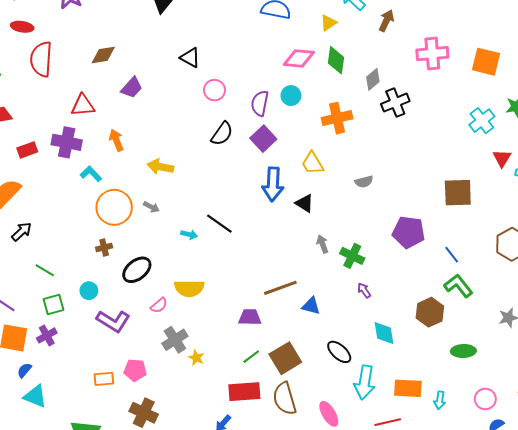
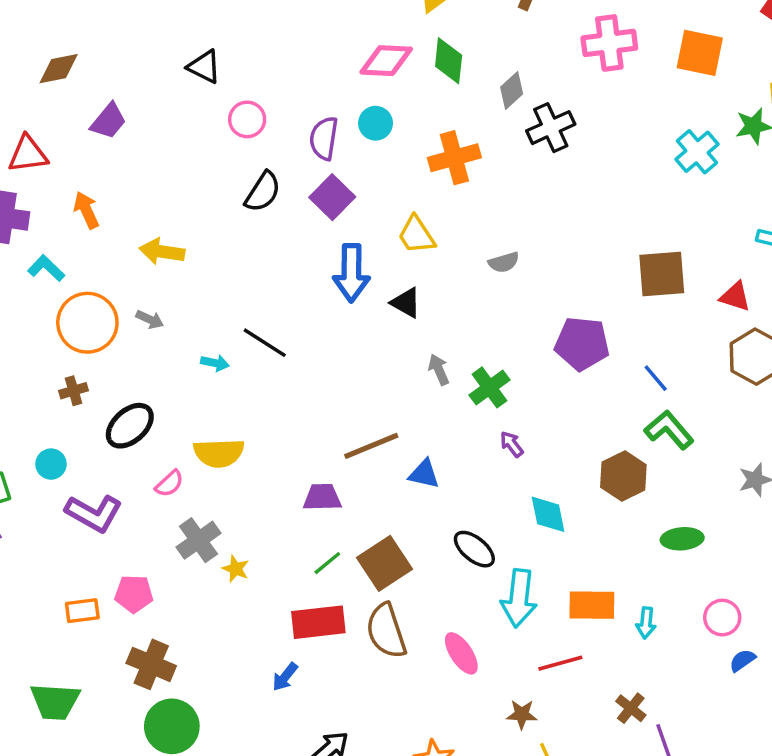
red triangle: (502, 158) -> (735, 296), moved, turned -42
green cross: (352, 256) -> (489, 387), turned 30

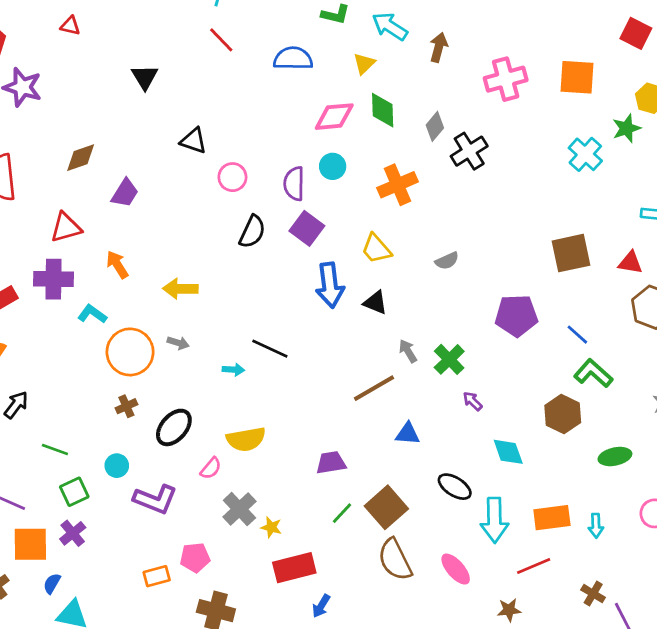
brown line: (371, 446) -> (374, 388), moved
red rectangle: (318, 622) -> (294, 568), moved

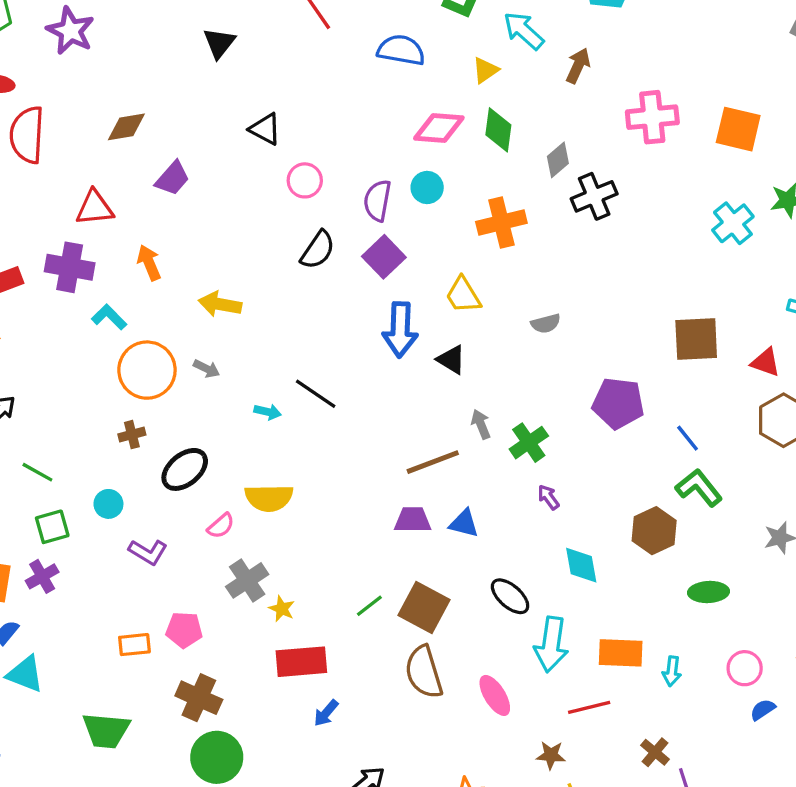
purple trapezoid: (331, 463) -> (413, 520), moved
purple L-shape: (155, 499) -> (148, 552), size x0.7
brown square: (386, 507) -> (424, 608), turned -30

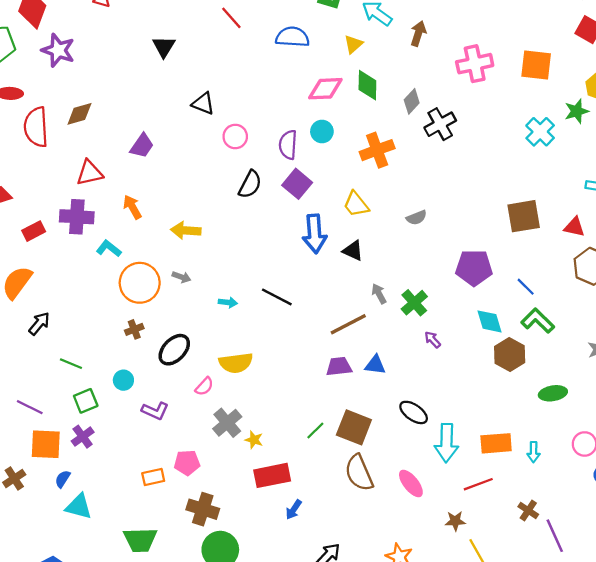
brown diamond: (126, 127) -> (79, 114), moved
black line: (316, 394) -> (277, 297), moved
cyan diamond: (581, 565) -> (489, 321), moved

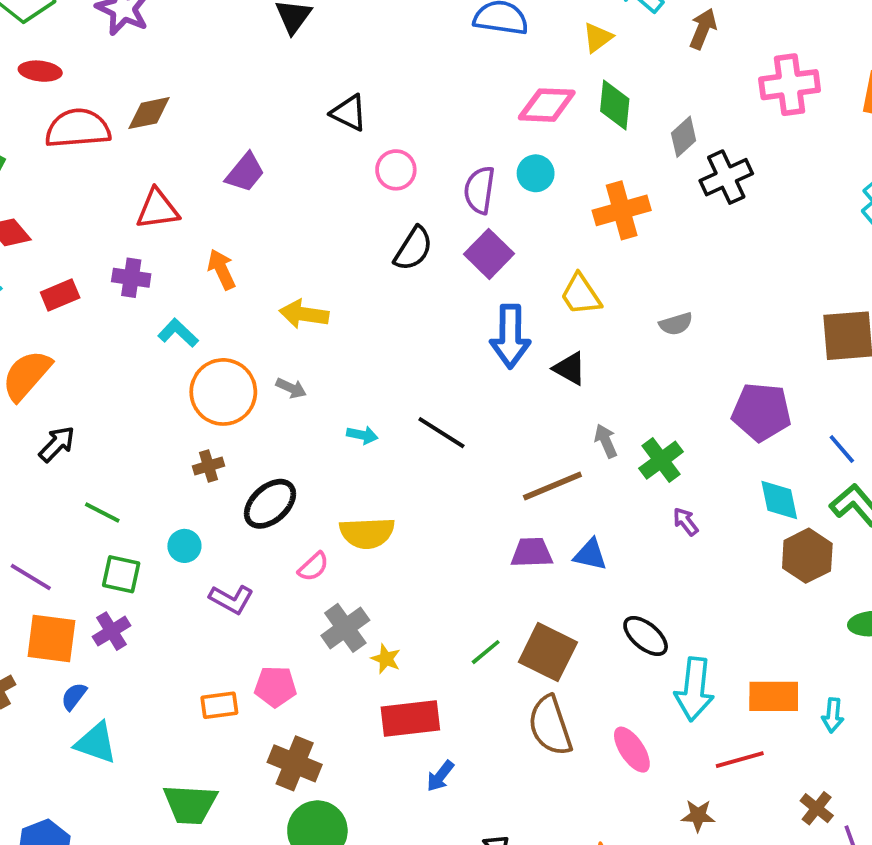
red semicircle: (36, 127) -> (78, 128), turned 84
purple cross: (77, 217) -> (131, 278), size x0.7
green square: (86, 401) -> (121, 574), turned 30

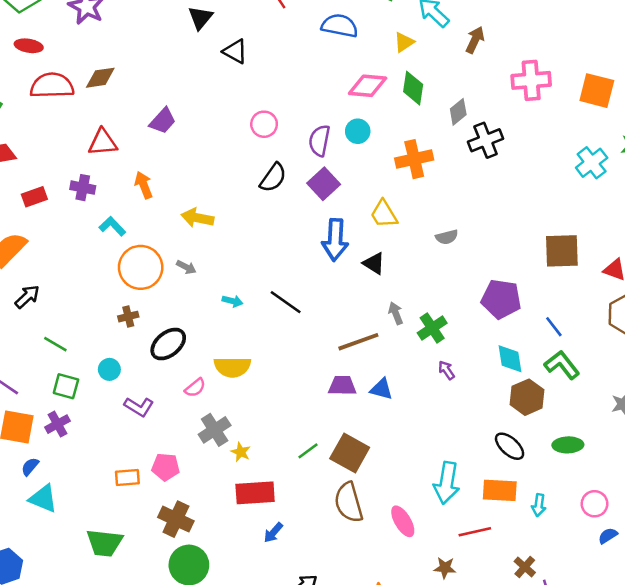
black triangle: (349, 113) -> (235, 51), moved
black ellipse: (646, 636) -> (510, 446), moved

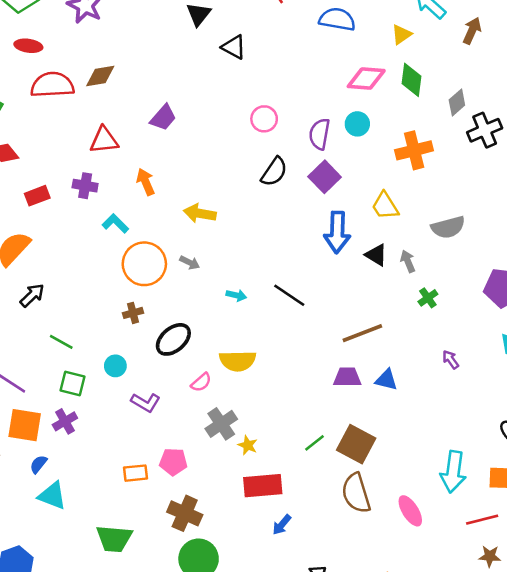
gray semicircle: (447, 237) -> (448, 227), size x1.5
gray arrow: (396, 313) -> (408, 261), moved
green cross: (432, 328) -> (428, 298), moved, size x0.7
brown star: (445, 568) -> (490, 556), moved

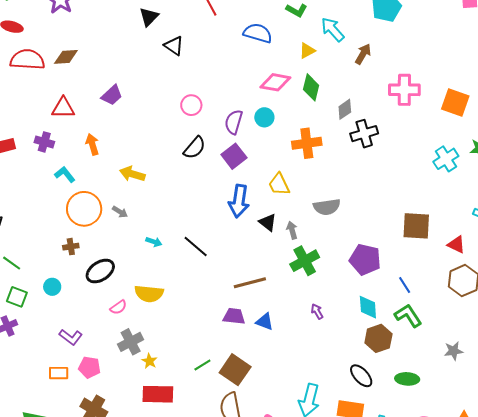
green cross: (428, 298) -> (305, 261), size x1.8
purple L-shape: (146, 402) -> (71, 337), moved

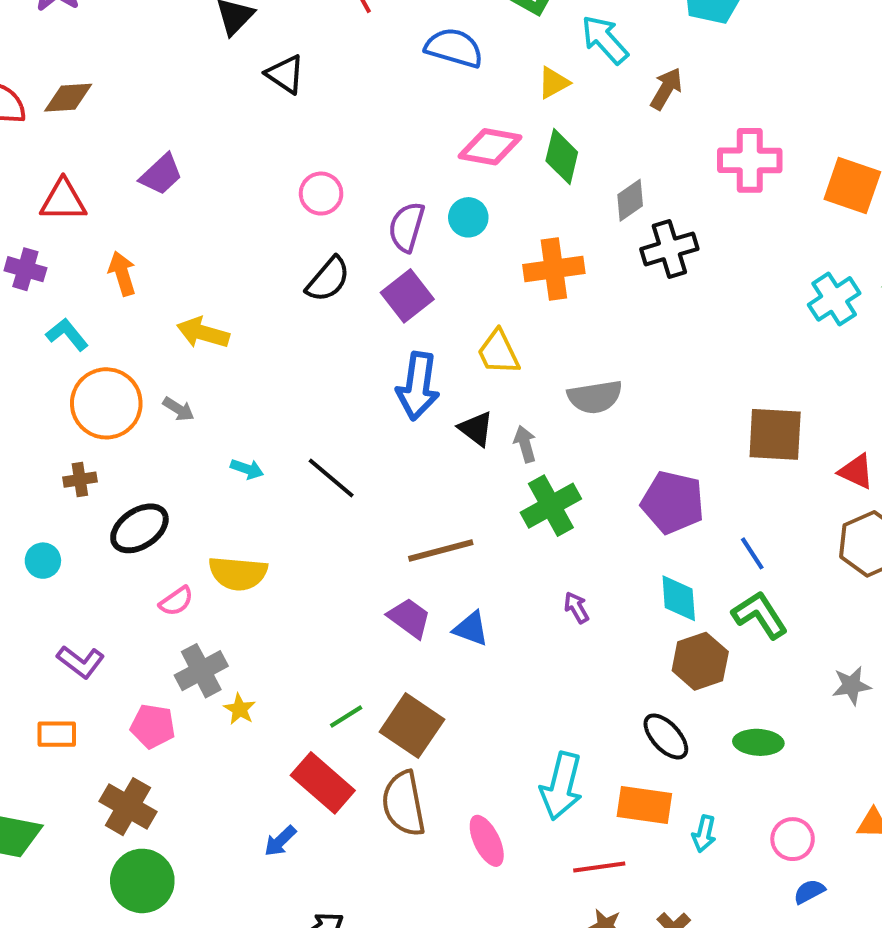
purple trapezoid: (234, 316) -> (409, 618), turned 30
pink pentagon: (89, 367) -> (153, 726), moved
red rectangle: (158, 394) -> (323, 783), moved, turned 40

